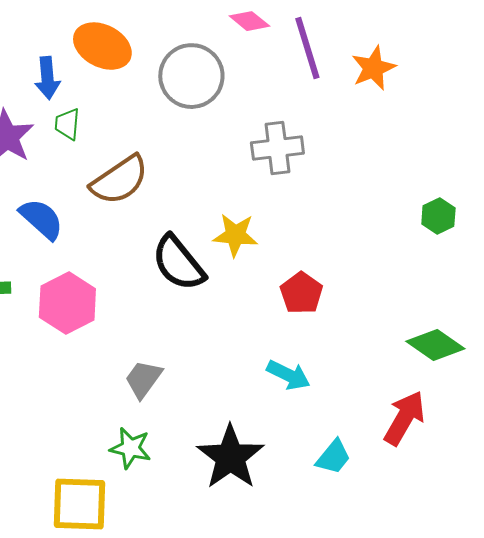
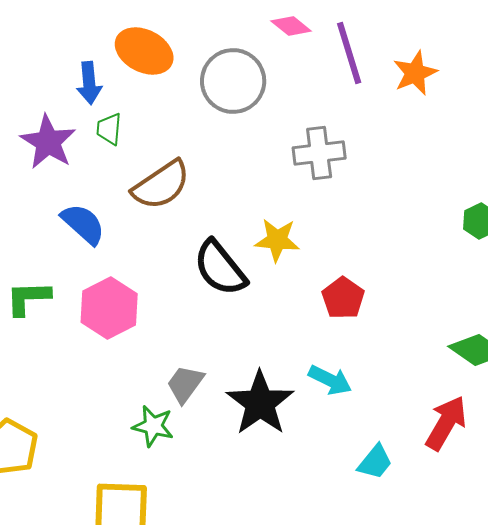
green star: (130, 448) -> (153, 426), moved
black star: (230, 457) -> (260, 403), moved

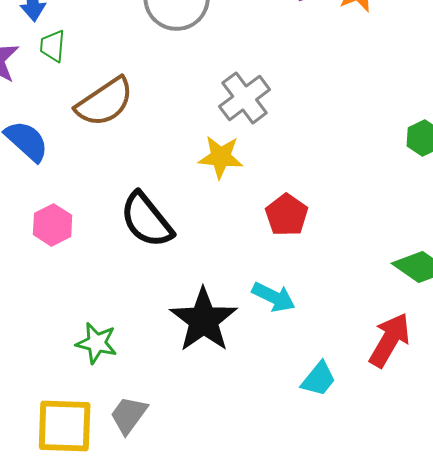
gray cross: (319, 153) -> (245, 98), moved, turned -30
black semicircle: (220, 268) -> (147, 220), moved
pink hexagon: (109, 308) -> (53, 225), size x0.7
gray trapezoid: (185, 384) -> (129, 415), moved

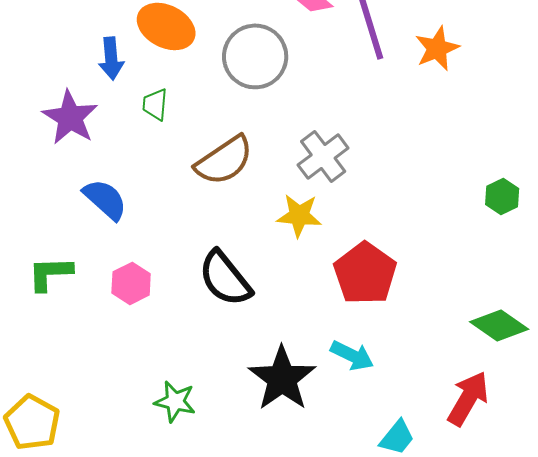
green trapezoid: (53, 46) -> (155, 104), moved
brown semicircle: (105, 102) -> (224, 160), moved
red pentagon: (287, 215) -> (365, 273), size x1.5

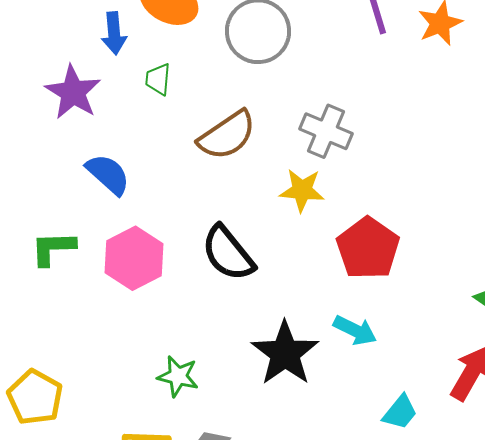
gray cross: (323, 156) -> (326, 131), turned -30
pink hexagon: (131, 283) -> (134, 258), size x1.5

